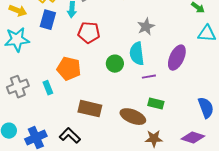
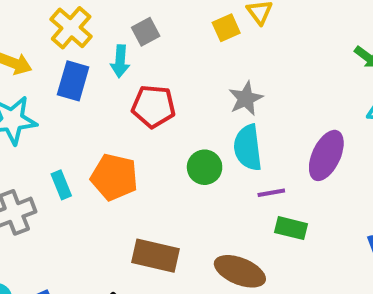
gray star: (146, 27) -> (246, 98), moved
cyan rectangle: (48, 88) -> (61, 185), moved
green rectangle: (156, 104) -> (291, 228), moved

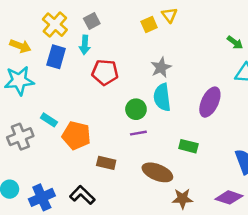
gray square: (146, 32) -> (92, 21), moved
orange pentagon: (114, 177) -> (76, 135), moved
cyan rectangle: (61, 185) -> (49, 120), turned -35
purple line: (271, 193) -> (138, 133), moved
brown rectangle: (155, 256) -> (106, 163), size x0.7

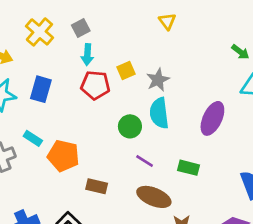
yellow square: (149, 25) -> (126, 71), moved
cyan arrow: (85, 45) -> (87, 55), moved
blue rectangle: (56, 57) -> (41, 89), moved
purple line: (138, 133) -> (145, 161), moved, turned 42

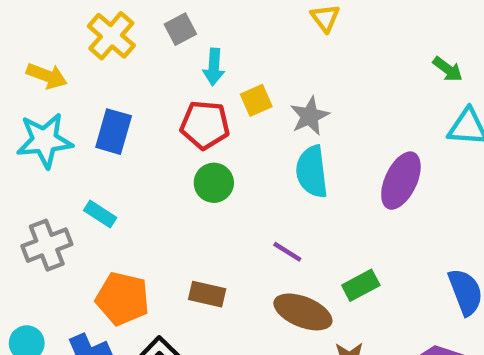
cyan arrow: (87, 55) -> (214, 67), moved
green circle: (130, 126) -> (214, 183), moved
orange pentagon: (63, 156) -> (122, 299), moved
green rectangle: (188, 168) -> (361, 285), moved, turned -42

